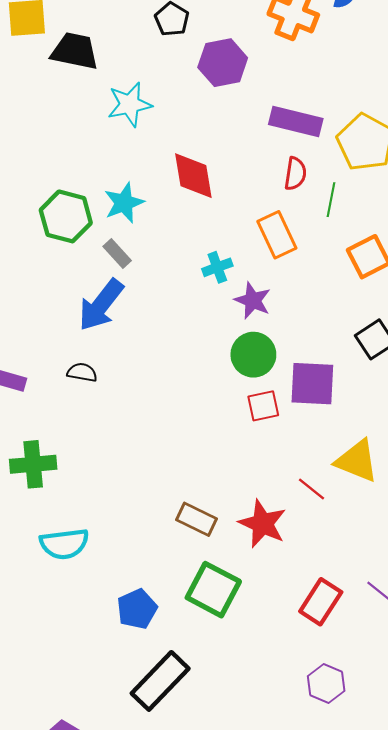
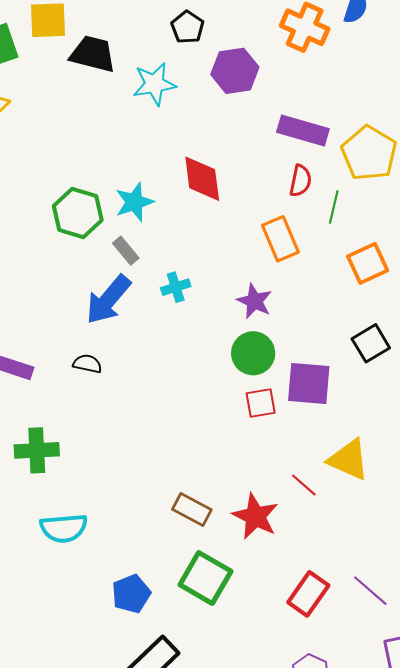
cyan star: (130, 104) -> (154, 84), moved
cyan cross: (217, 267) -> (176, 287), moved

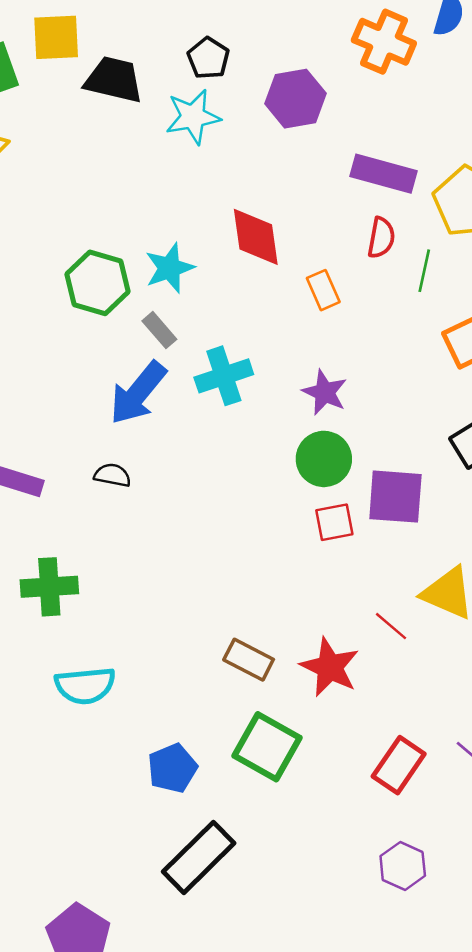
black pentagon: (188, 27) -> (208, 58), moved
orange rectangle: (280, 239) -> (323, 290), moved, size x0.7
cyan cross: (176, 287) -> (224, 376), size x1.5

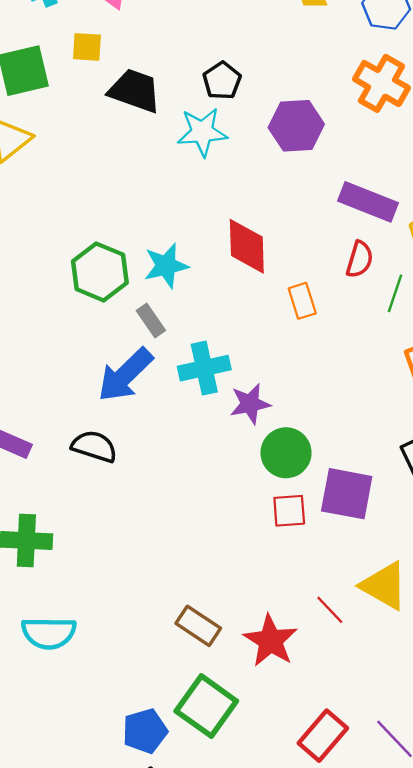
yellow square: (56, 37) -> (87, 47), size x0.7
purple star: (325, 392) -> (250, 404), moved, turned 30
black semicircle: (113, 475) -> (94, 446), size x1.4
blue pentagon: (172, 768) -> (145, 731), moved

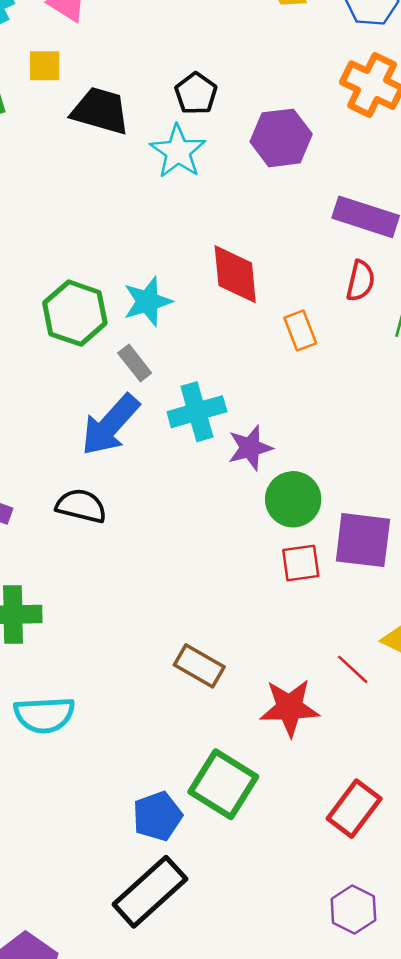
cyan star: (202, 132) -> (178, 151), turned -30
brown rectangle: (198, 626) -> (199, 666), moved
red star: (271, 641) -> (289, 708), turned -30

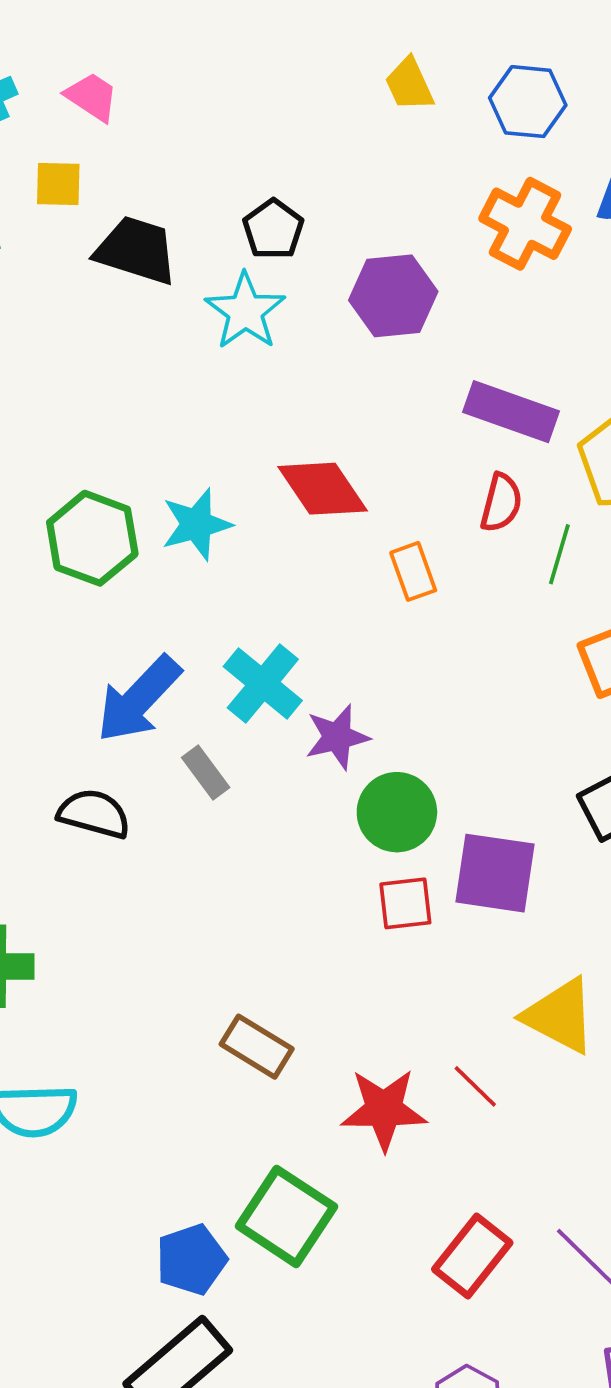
red diamond: (235, 274) -> (323, 489), turned -30
gray rectangle: (135, 363) -> (206, 773), moved
cyan cross: (197, 412) -> (263, 684), turned -36
red line: (353, 669) -> (475, 1086), moved

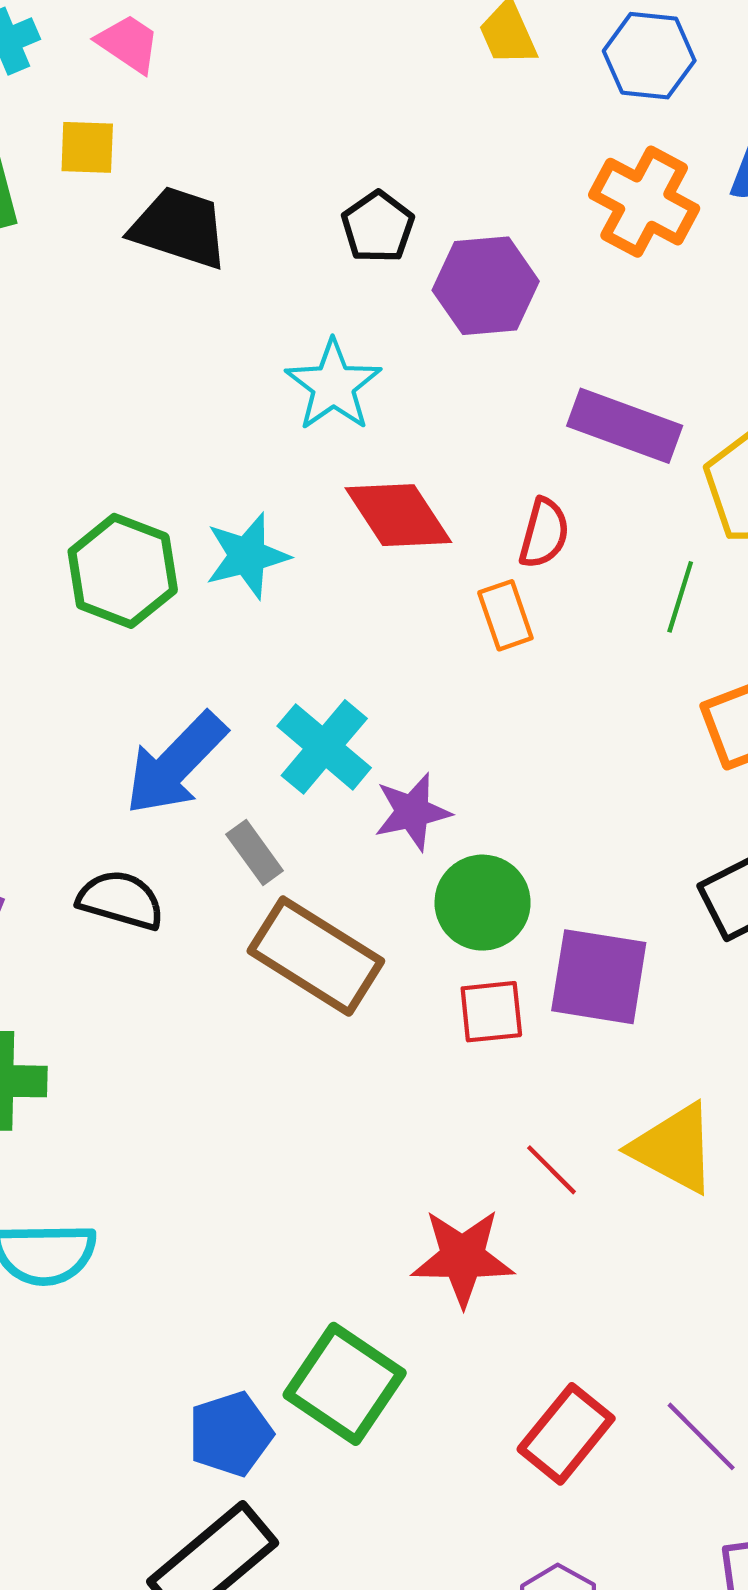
black pentagon: (273, 229) -> (378, 227), moved
cyan star: (245, 311) -> (333, 385), moved
red semicircle: (501, 503) -> (544, 533), moved
brown rectangle: (257, 1047) -> (316, 956), moved, size x1.5
red line: (475, 1086) -> (551, 1170), moved

